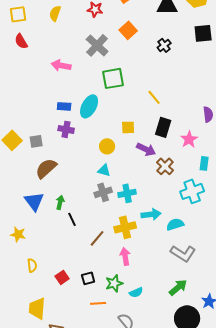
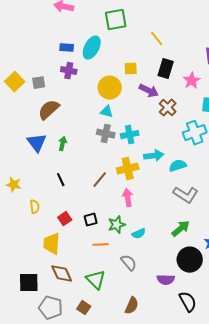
yellow circle: (107, 146) -> (110, 88), size x1.5
gray cross: (103, 192) -> (106, 134), turned 30
black line: (72, 219) -> (61, 180), moved
yellow star: (18, 234) -> (14, 185), moved
yellow trapezoid: (37, 308) -> (52, 244), moved

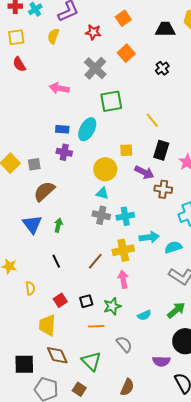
brown cross: (168, 108) -> (163, 189), turned -36
cyan semicircle: (139, 234) -> (144, 315), moved

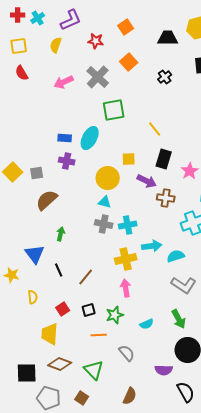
pink arrow: (59, 88) -> (64, 82), moved, turned -36
blue triangle: (32, 224) -> (35, 254), moved
brown line: (95, 261) -> (86, 277), moved
green arrow: (176, 310) -> (179, 319), turned 102
brown diamond: (57, 355) -> (60, 364), turned -45

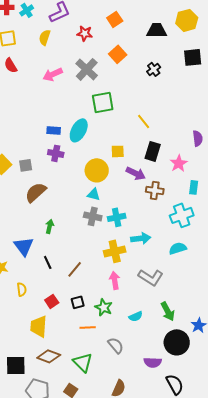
cyan semicircle: (176, 256) -> (178, 248), moved
gray L-shape: (184, 285) -> (151, 277), moved
green star: (115, 315) -> (104, 307), turned -30

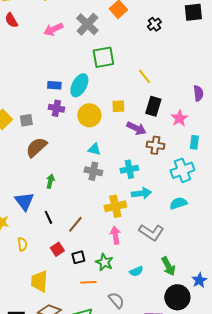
yellow circle: (97, 170) -> (89, 115), moved
cyan cross: (117, 217) -> (129, 169), moved
red square: (52, 301) -> (57, 249), moved

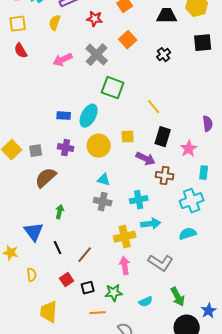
green square: (103, 57) -> (113, 88), turned 30
purple cross: (56, 108) -> (66, 148), moved
green star: (104, 262) -> (114, 293), turned -30

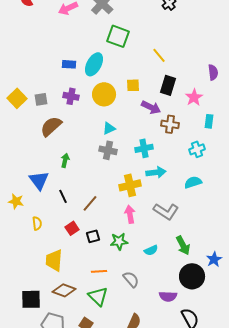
cyan triangle: (104, 180) -> (109, 128), turned -40
cyan cross: (192, 201) -> (197, 149), size x0.7
orange line: (98, 313) -> (99, 271), moved

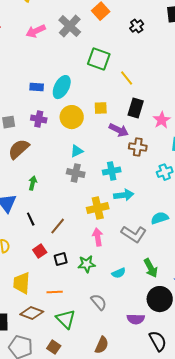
green square: (118, 36) -> (99, 59), moved
cyan semicircle: (193, 182) -> (160, 218), moved
orange line: (99, 271) -> (55, 292), moved

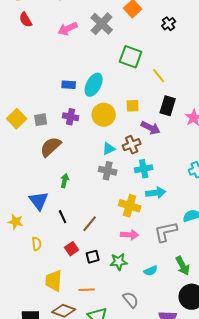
brown cross: (138, 147) -> (132, 145), moved, turned -30
yellow cross: (98, 208) -> (130, 206), turned 30
gray L-shape: (134, 234) -> (166, 232), turned 135
pink arrow: (98, 237) -> (130, 235), turned 102

